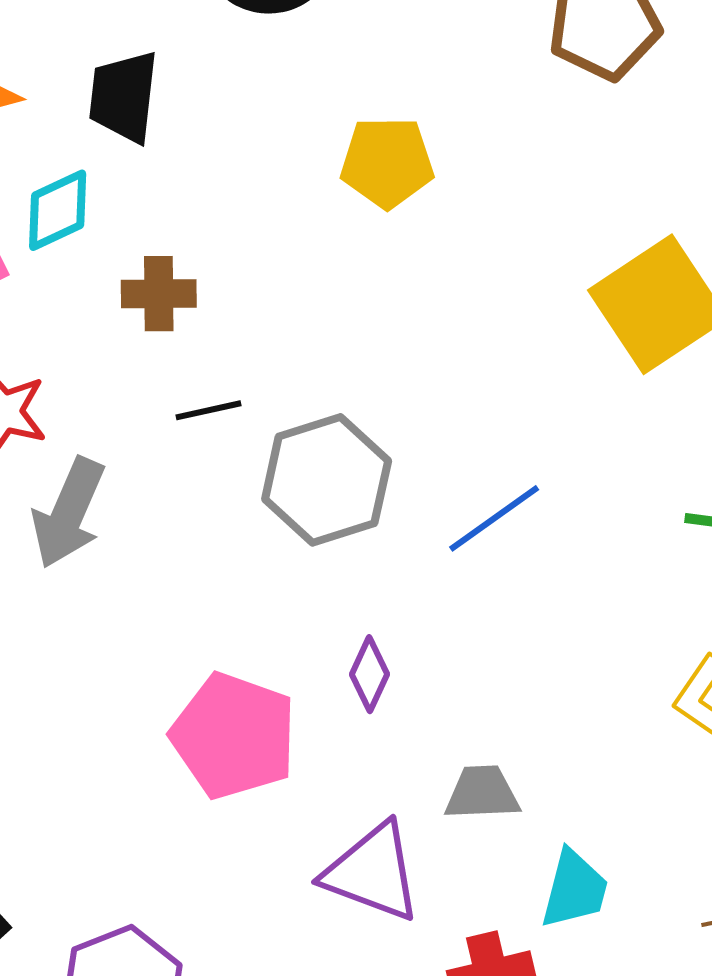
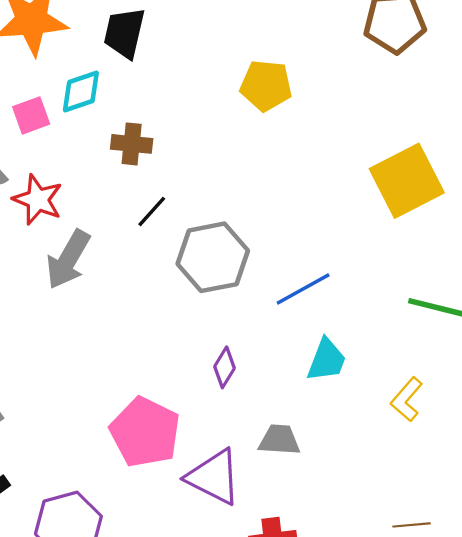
black line: (208, 410) -> (152, 212), turned -42
pink pentagon: (234, 736) -> (145, 432), moved
cyan trapezoid: (574, 889) -> (327, 360), moved

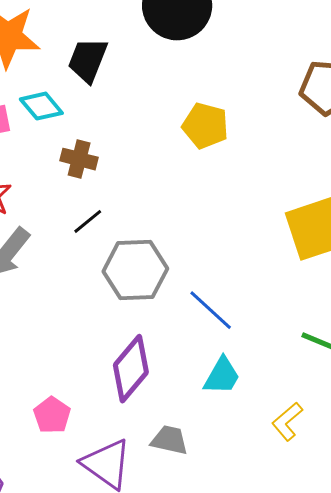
cyan diamond: (81, 92) -> (41, 106), turned 60
blue line: (303, 289) -> (211, 310), turned 63
purple diamond: (224, 367) -> (131, 369), size x1.8
pink pentagon: (145, 432) -> (52, 415), size x0.6

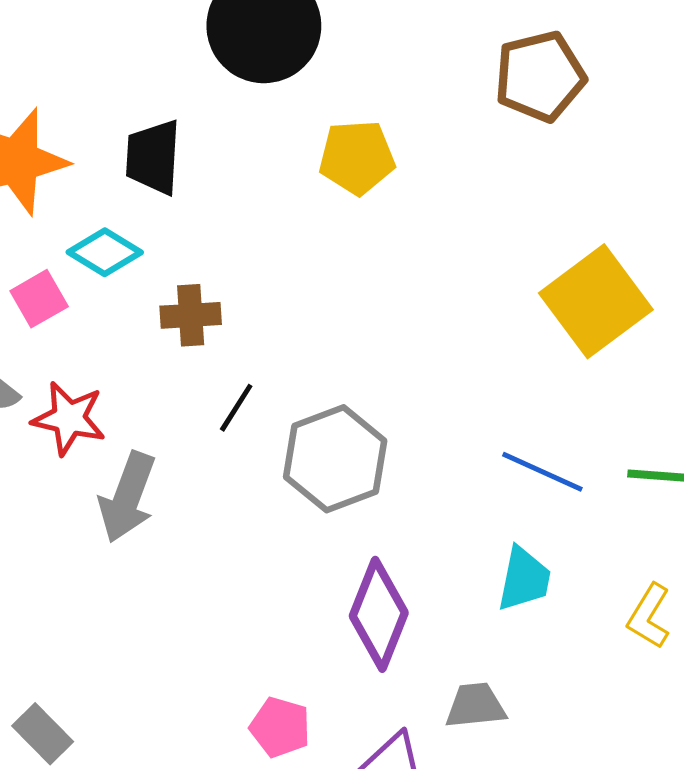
yellow pentagon: (205, 126) -> (357, 157), moved
blue line: (211, 310) -> (542, 472), moved

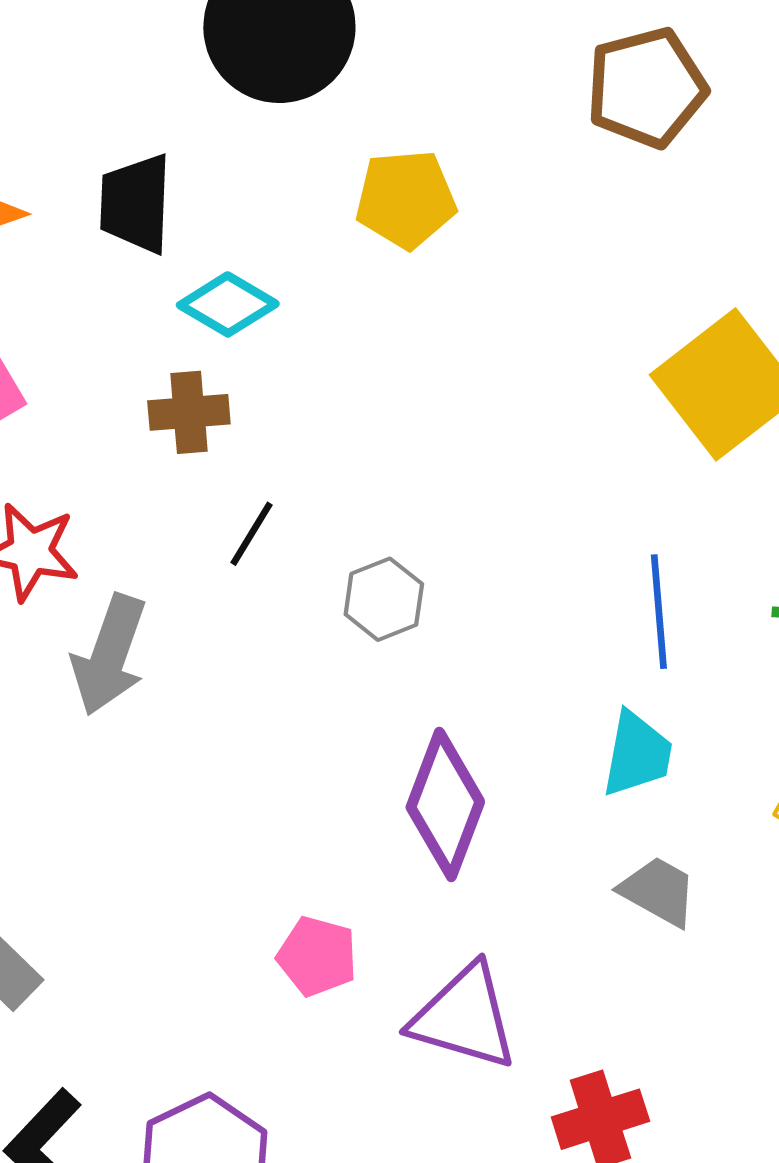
cyan diamond: (105, 252) -> (228, 304), moved
gray hexagon: (335, 459) -> (384, 599), size x0.6
blue line: (542, 472) -> (659, 612), turned 62
gray trapezoid: (476, 706) -> (658, 891), moved, turned 36

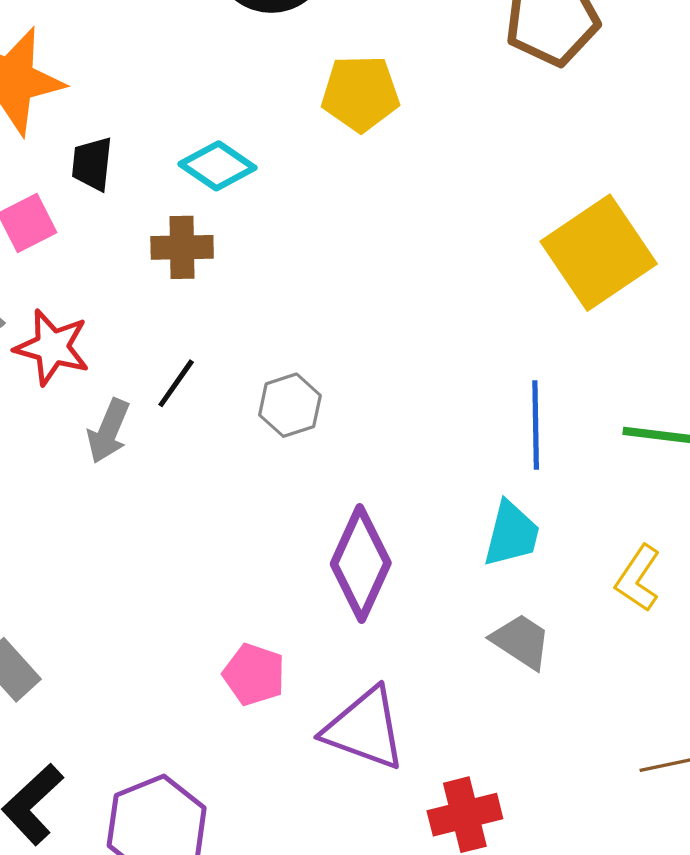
black trapezoid: (136, 204) -> (92, 164), moved, size x0.7
black line: (252, 534) -> (176, 383), moved
gray hexagon: (384, 599) -> (290, 405), moved
gray arrow: (109, 655) -> (108, 431), size x0.7

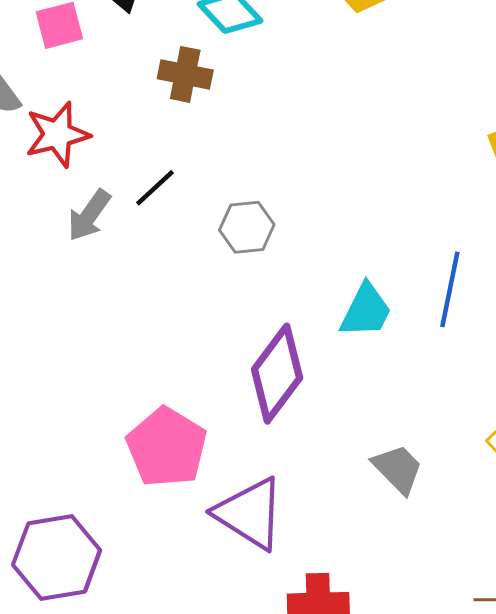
red star: (52, 347) -> (57, 134), turned 30
cyan trapezoid: (512, 534) -> (366, 311), moved
pink pentagon: (254, 674) -> (167, 447), size x1.5

